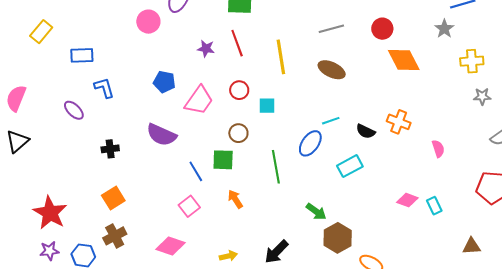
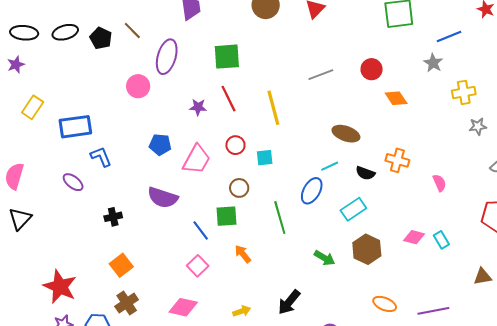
blue rectangle: (82, 55) -> (75, 127), size x1.4
orange diamond: (404, 60) -> (396, 98), size x0.7
brown ellipse: (332, 70) -> (346, 134), moved
brown hexagon: (338, 238) -> (367, 249), moved

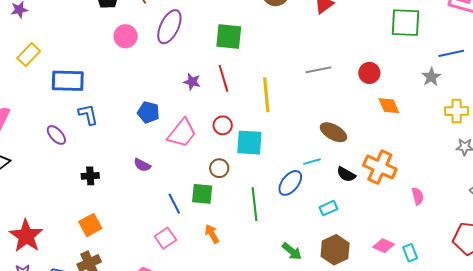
pink circle: (138, 86) -> (126, 36), moved
cyan square: (265, 158) -> (249, 143), size x1.6
orange cross: (397, 160) -> (380, 167), size x1.4
purple semicircle: (163, 198) -> (142, 165), size x0.6
cyan rectangle: (353, 209) -> (328, 208), size x0.7

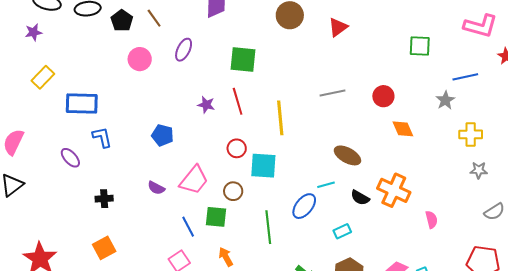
green square: (405, 23) -> (420, 46), size x0.7
purple ellipse: (169, 27) -> (184, 50), size x0.7
pink trapezoid: (182, 133) -> (194, 180), moved

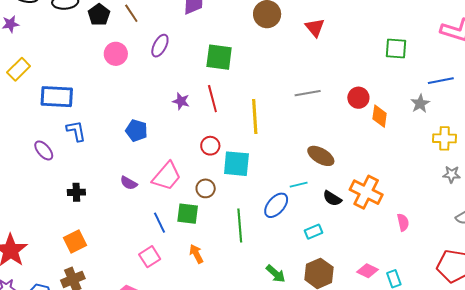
red triangle: (338, 27) -> (315, 27), turned -35
orange diamond: (403, 129) -> (380, 116), moved, turned 30

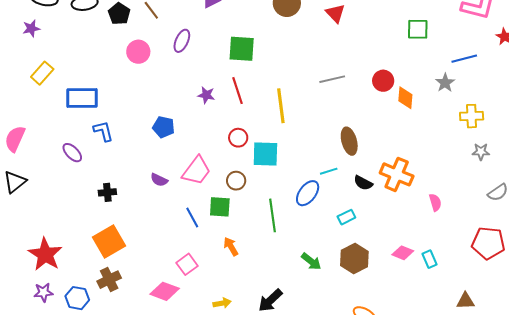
brown ellipse: (321, 156) -> (349, 141), turned 48
orange square: (75, 241) -> (109, 242), size x1.4
pink square: (150, 257) -> (187, 264), moved

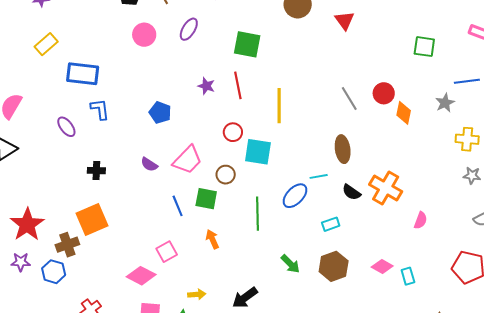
gray line: (332, 79) -> (349, 99), moved, turned 65
pink semicircle: (435, 202) -> (421, 220), turned 30
brown cross: (109, 280) -> (67, 245), moved

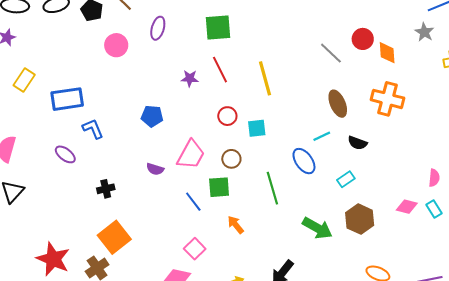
cyan square: (258, 152) -> (257, 128), size x0.7
orange cross: (386, 188) -> (387, 99), moved
blue ellipse: (295, 196) -> (304, 161), turned -64
pink semicircle: (421, 220) -> (434, 178), moved
green arrow: (290, 264) -> (317, 228), size x1.4

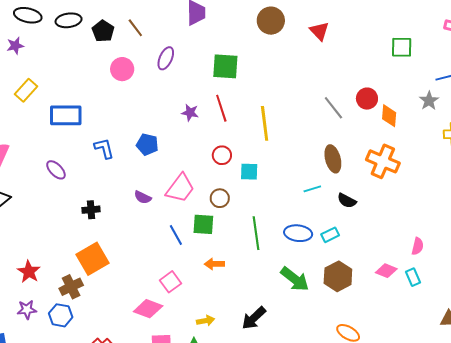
blue L-shape: (93, 129) -> (104, 148), moved
blue ellipse: (304, 161) -> (298, 233), moved, turned -56
orange arrow: (236, 225) -> (214, 264), turned -60
red star: (53, 259) -> (29, 272), size x0.7

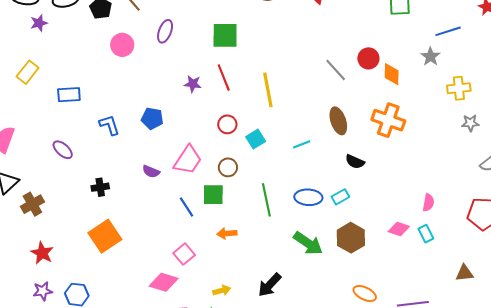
purple star: (15, 46) -> (39, 23), moved
blue rectangle: (66, 115) -> (69, 95), size x0.7
cyan square: (249, 172) -> (256, 139), turned -30
cyan line: (312, 189) -> (302, 144), moved
brown cross: (71, 287) -> (32, 204), moved

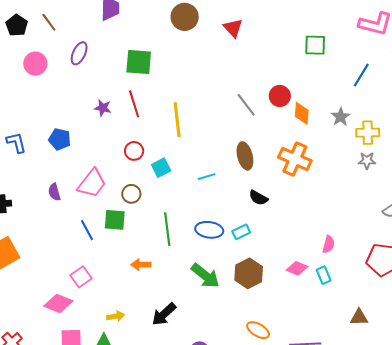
blue line: (448, 31) -> (361, 75), turned -45
gray star: (430, 57) -> (341, 117), moved
gray star: (470, 123) -> (367, 161), moved
purple semicircle: (151, 171) -> (54, 192), turned 48
orange arrow: (227, 233) -> (141, 265), moved

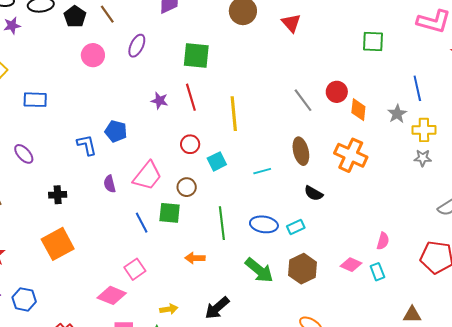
blue line: (361, 75) -> (417, 88), moved, turned -45
blue L-shape: (16, 143) -> (87, 145), moved

